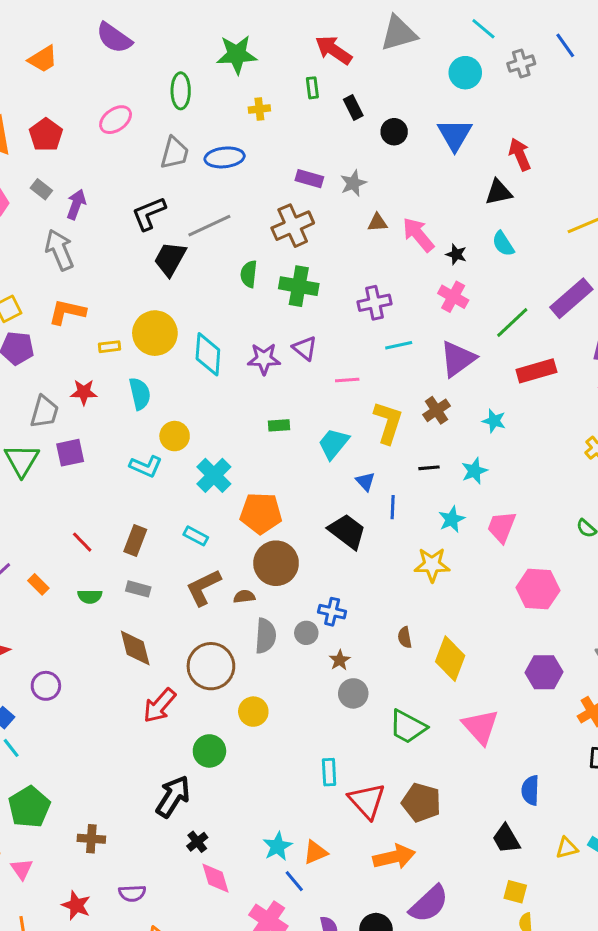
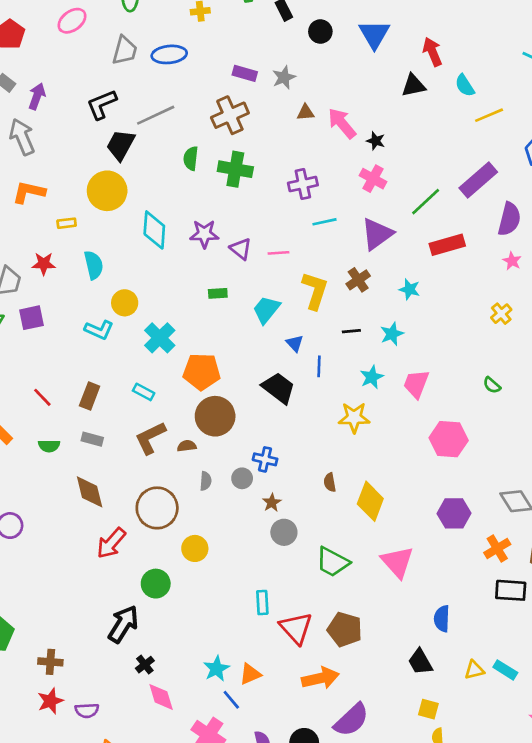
cyan semicircle: (503, 244) -> (465, 86), moved
yellow circle: (155, 333) -> (107, 191), moved
purple triangle: (305, 348) -> (241, 249), moved
gray semicircle: (265, 636) -> (206, 481), size x0.6
red star: (76, 905) -> (50, 701), moved, turned 30

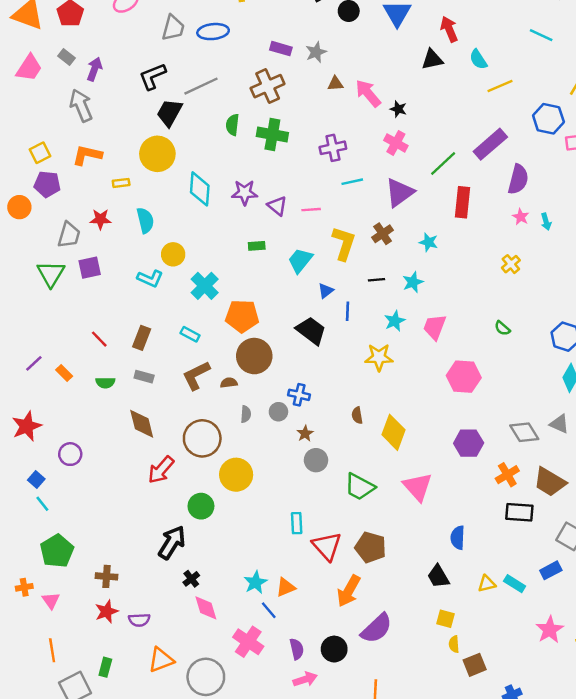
red rectangle: (447, 245) -> (462, 202), turned -68
blue triangle: (295, 343) -> (326, 291), turned 35
yellow circle: (195, 548) -> (236, 475), size x1.4
orange arrow: (320, 678) -> (349, 591), turned 132

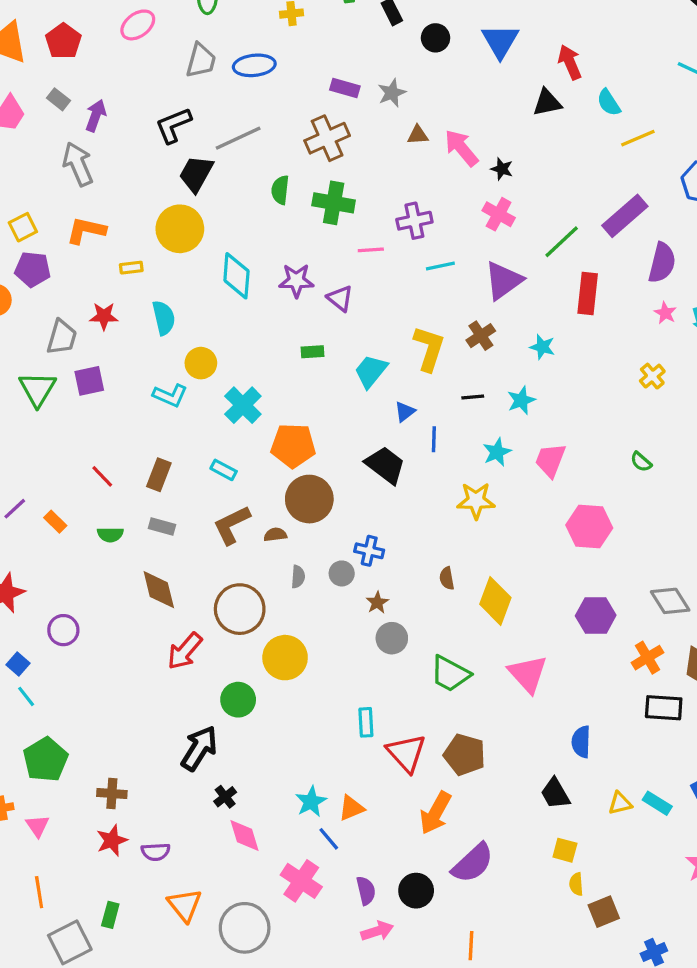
pink line: (311, 210) -> (371, 250), moved
orange triangle: (161, 660) -> (185, 905), turned -48

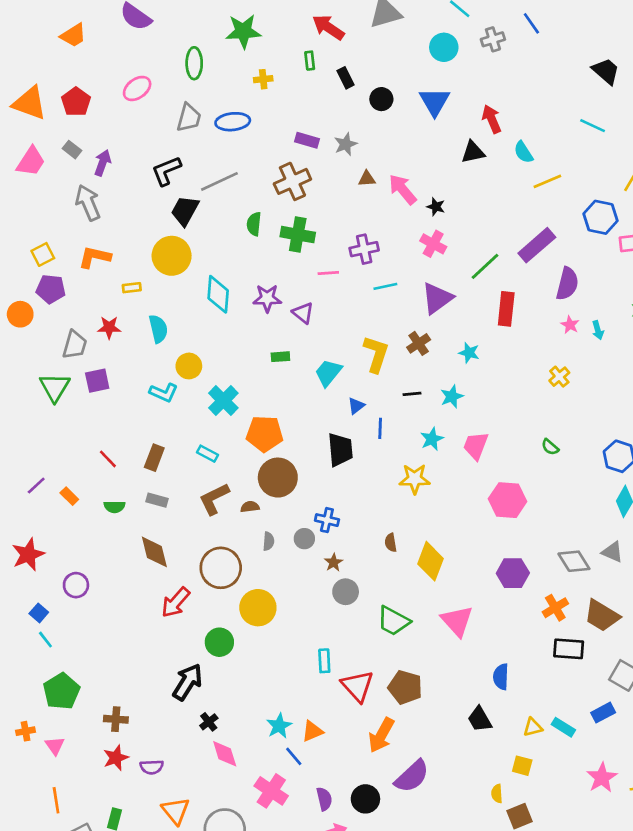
black trapezoid: (385, 465) -> (340, 450), turned 48
yellow square: (565, 850) -> (522, 766), moved

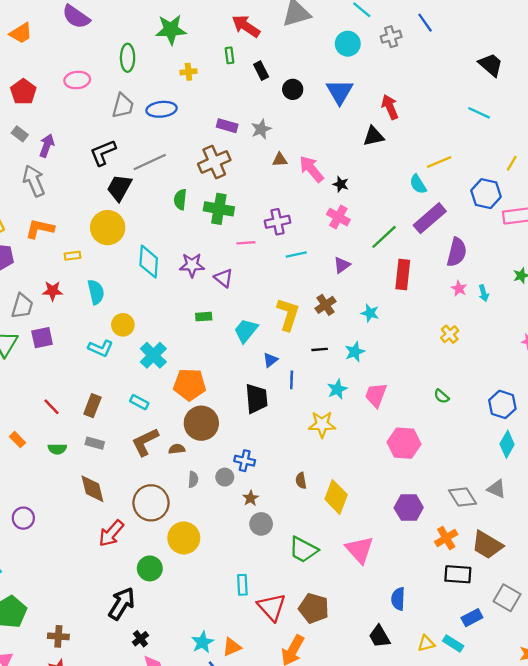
pink ellipse: (137, 88) -> (77, 80), turned 30
cyan semicircle: (523, 152) -> (418, 184), moved
purple triangle: (437, 298) -> (342, 265), size x0.6
blue rectangle: (603, 713) -> (472, 618), moved

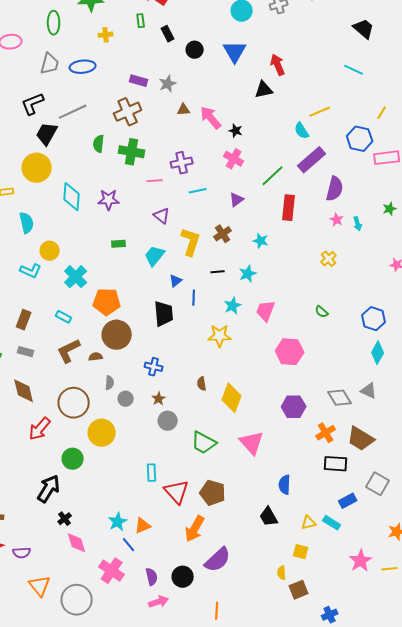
purple triangle: (224, 278) -> (162, 216), moved
gray circle: (225, 477) -> (126, 399), moved

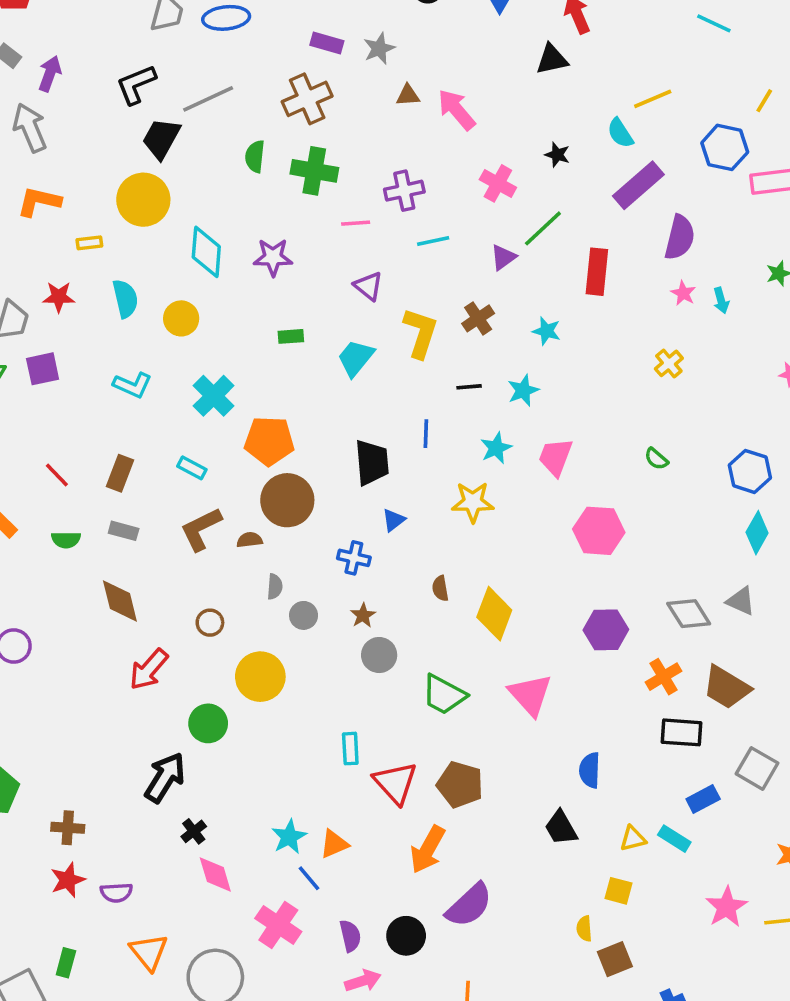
black star: (236, 131) -> (557, 155), moved
green line: (273, 176) -> (543, 228), moved
yellow circle: (50, 251) -> (181, 318), moved
blue triangle: (176, 281) -> (394, 520), moved
brown circle: (74, 403) -> (210, 623), size x0.5

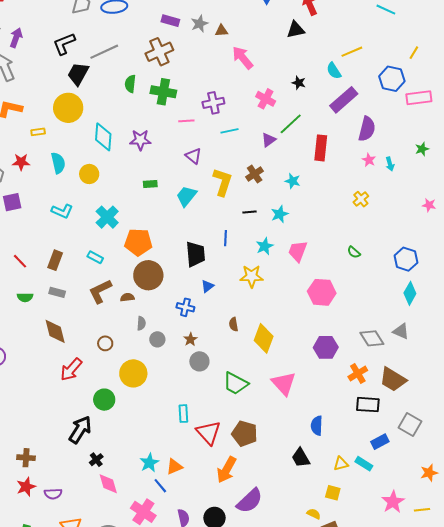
brown triangle: (408, 95) -> (222, 31), moved
yellow semicircle: (584, 929) -> (314, 514), turned 120

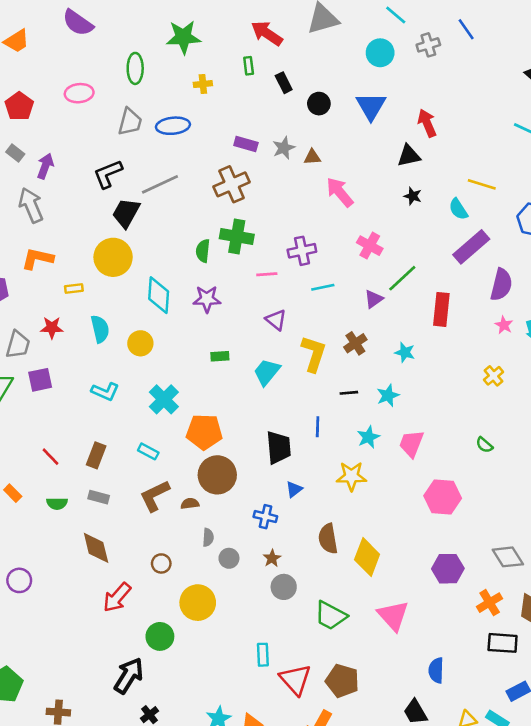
yellow line: (352, 52) -> (482, 184), turned 40
black star: (299, 83) -> (413, 196), moved
green semicircle: (130, 84) -> (203, 251), moved
brown semicircle: (234, 324) -> (328, 539), size x1.6

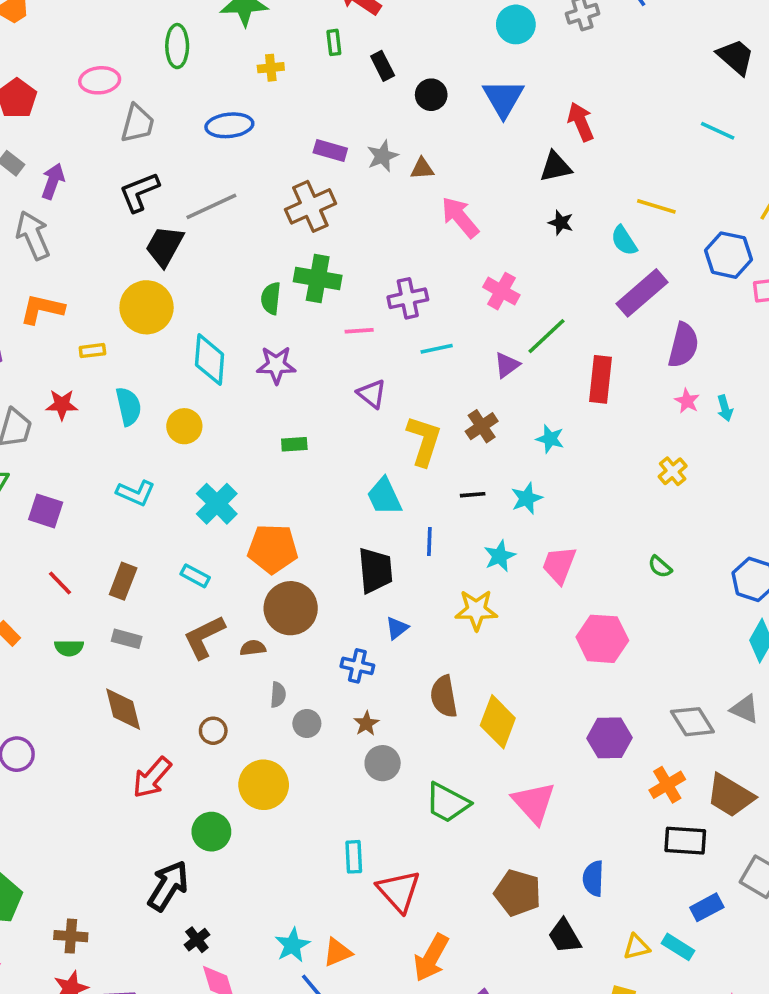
gray trapezoid: (130, 122) -> (138, 124), moved
cyan trapezoid: (267, 372) -> (384, 496), moved, turned -64
purple square: (40, 380) -> (46, 511), moved, turned 30
brown pentagon: (342, 681) -> (518, 893), moved

